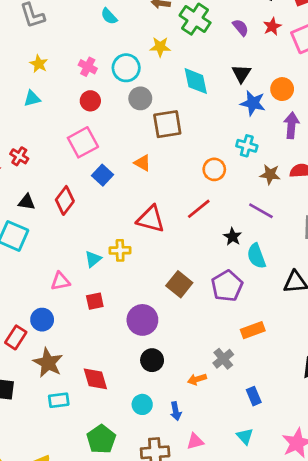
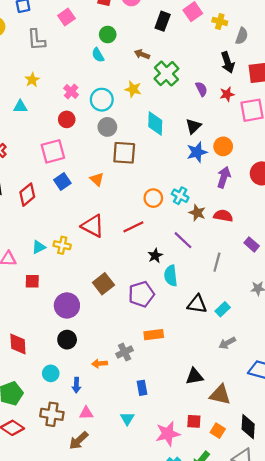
blue star: (253, 103) -> (197, 152), turned 30
cyan cross: (247, 146) -> (180, 196), moved

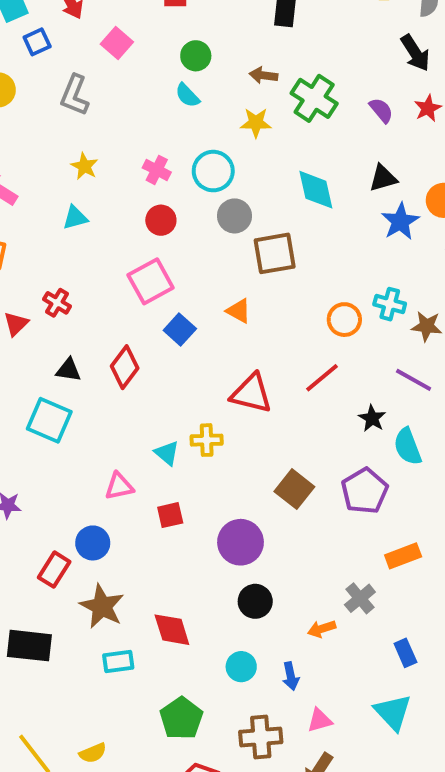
gray L-shape: (36, 40) -> (75, 95), turned 40
yellow star: (133, 89) -> (256, 123), moved
black triangle: (193, 126) -> (383, 178), turned 42
cyan triangle: (39, 247) -> (167, 453), turned -40
cyan triangle: (127, 419) -> (393, 712), size x1.5

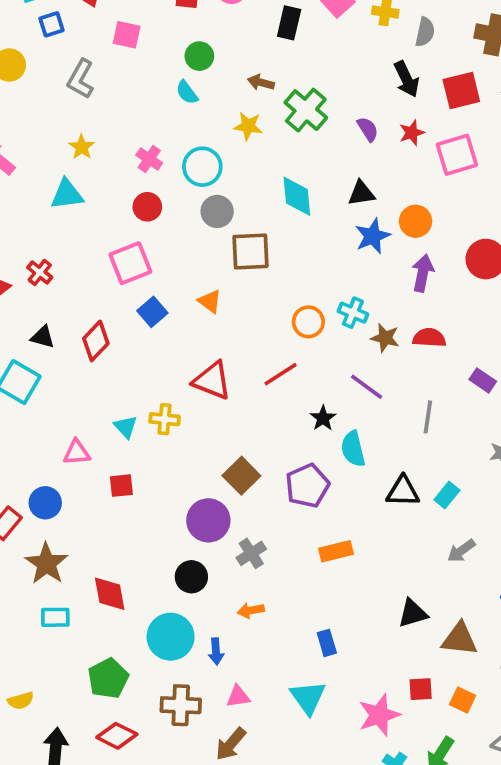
pink square: (117, 43) -> (127, 35), turned -36
cyan triangle: (75, 218) -> (67, 194), size x1.4
purple circle: (241, 542) -> (208, 520), moved
gray cross: (360, 598) -> (251, 553), moved
cyan circle: (241, 667) -> (171, 637), size x1.6

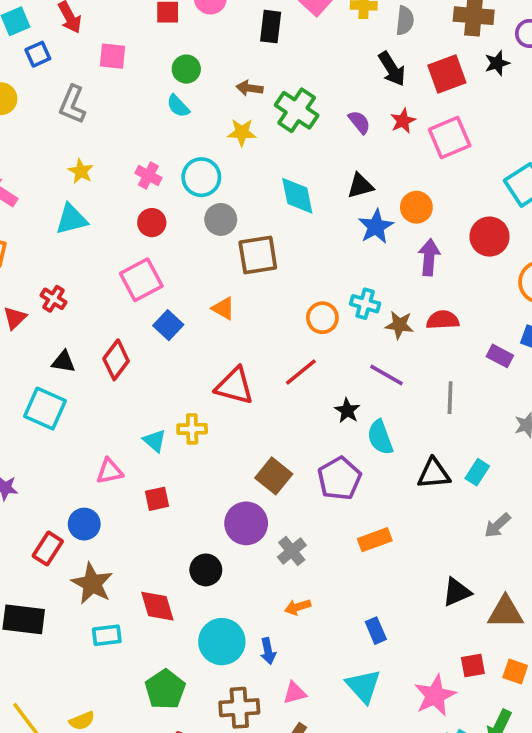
black circle: (191, 577) -> (206, 570), moved

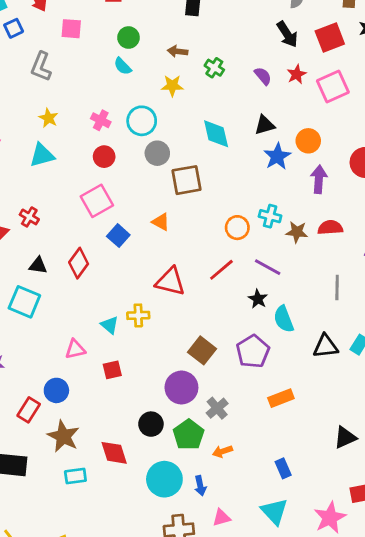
green cross: (297, 110) -> (214, 68), size x0.6
purple line: (387, 375) -> (268, 267), moved
green pentagon: (165, 689) -> (189, 435), moved

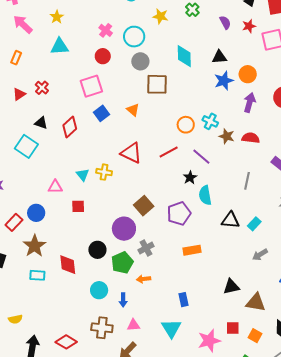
yellow star: (49, 118) -> (57, 17), moved
cyan circle: (164, 479) -> (99, 290), size x0.7

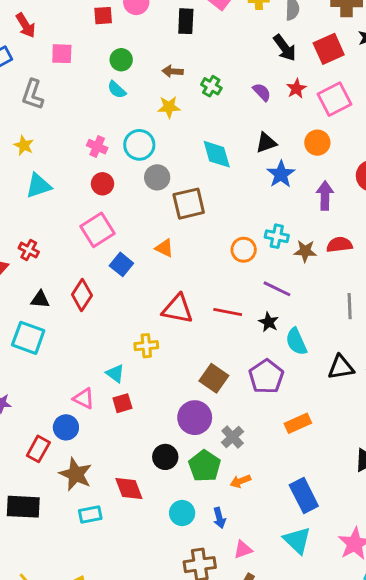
orange circle: (248, 74) -> (317, 143), moved
red line: (169, 152) -> (228, 312), moved, turned 54
cyan triangle: (83, 175) -> (115, 374), moved
pink triangle: (55, 187) -> (84, 399), moved, turned 42
blue rectangle: (184, 300) -> (304, 495), size x1.6

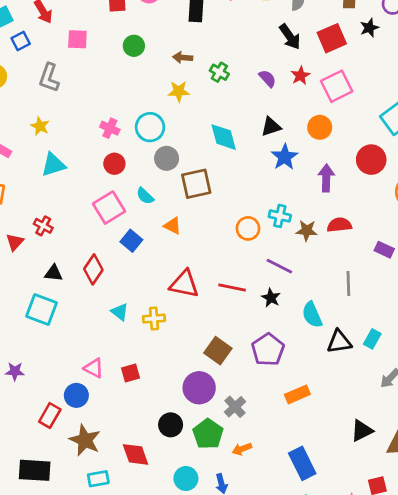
cyan semicircle: (117, 90) -> (145, 196), moved
cyan semicircle: (296, 342) -> (312, 315), moved
cyan triangle: (115, 374) -> (120, 312), moved

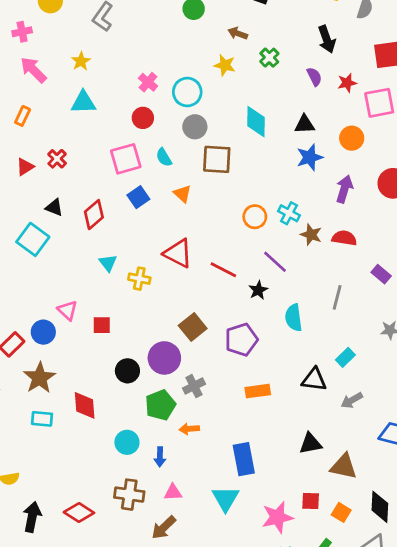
black arrow: (290, 37) -> (327, 39), moved
black triangle: (339, 342) -> (314, 380), moved
black circle: (171, 425) -> (127, 371), moved

